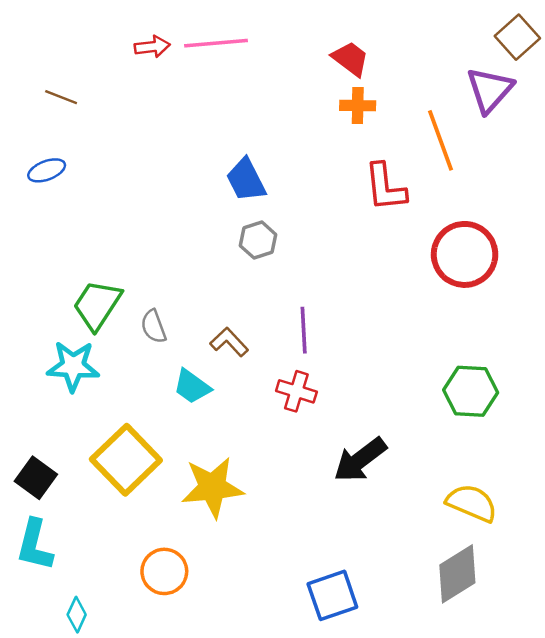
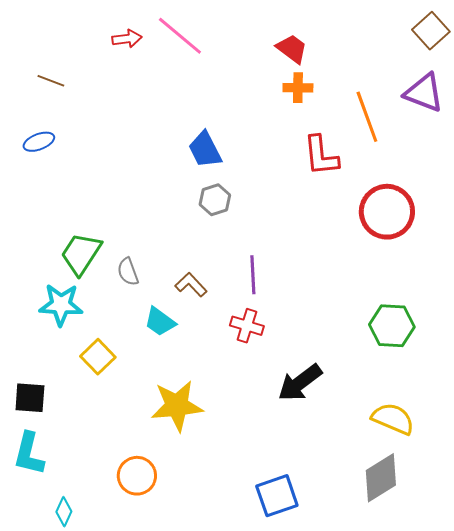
pink line: (216, 43) -> (180, 36), turned 45
purple triangle: (490, 90) -> (424, 93), moved, turned -51
yellow square: (126, 460) -> (98, 357), moved, size x0.6
black square: (36, 478) -> (30, 398), turned -32

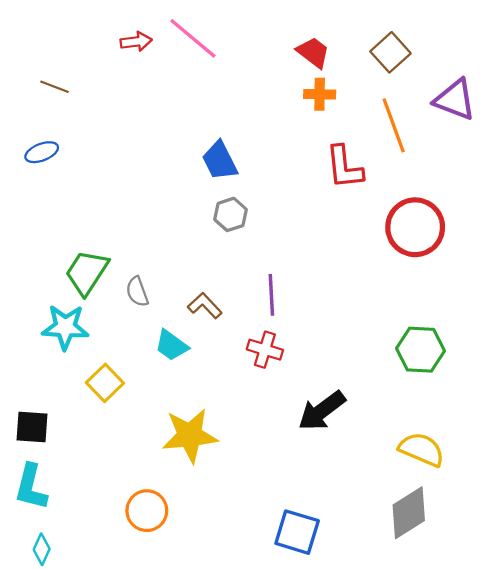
brown square: (431, 31) -> (390, 52), moved
blue square: (277, 496) -> (297, 532), turned 36
cyan diamond: (64, 512) -> (42, 549), moved

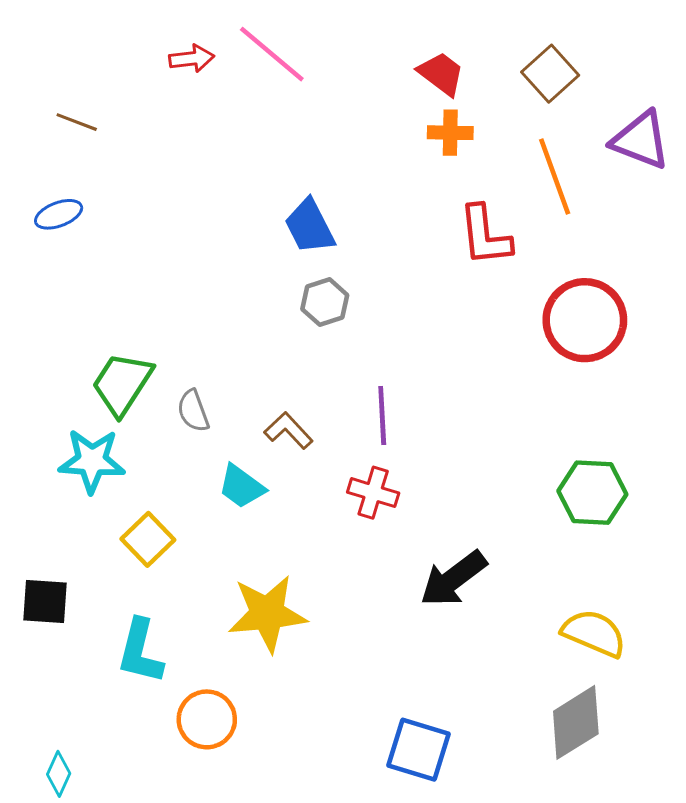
cyan L-shape: (31, 487) -> (140, 651), moved

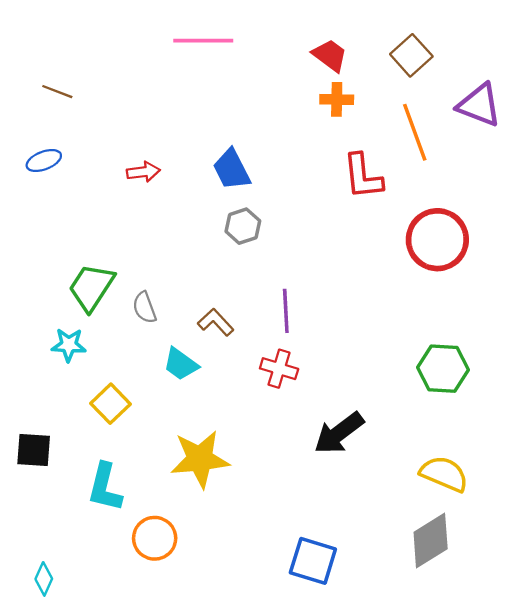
pink line: (272, 54) -> (203, 41), turned -40
red arrow: (192, 59) -> (143, 172), moved
cyan star: (92, 461) -> (69, 345), size x0.7

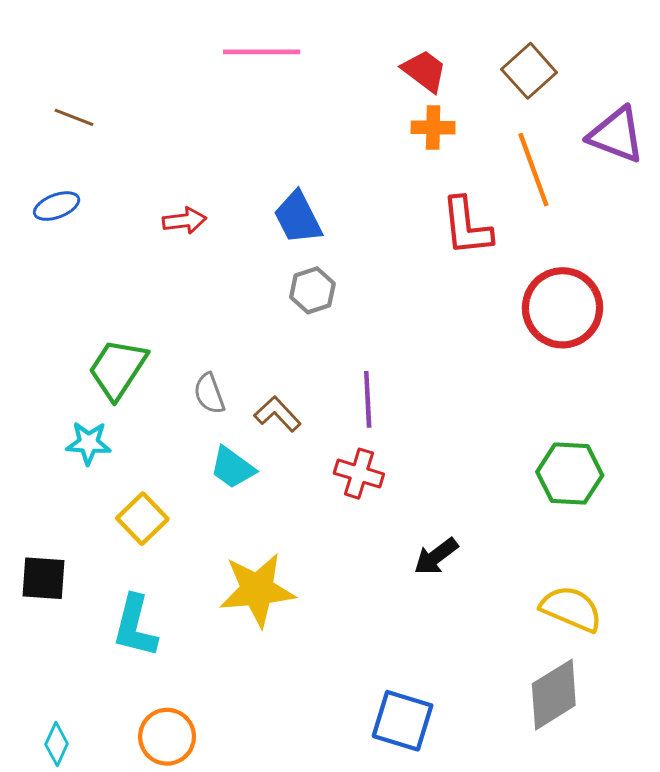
gray semicircle: (144, 308) -> (209, 394), moved
black arrow: (339, 433) -> (436, 556), size x0.7
orange circle: (155, 538) -> (167, 737), moved

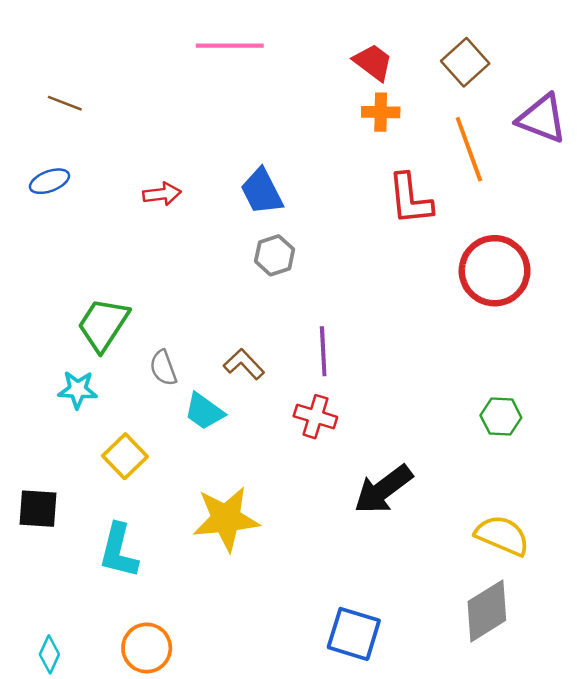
gray semicircle: (209, 394) -> (163, 368), moved
green hexagon: (570, 474) -> (501, 417), size x0.7
black arrow: (436, 556) -> (383, 489), size x1.5

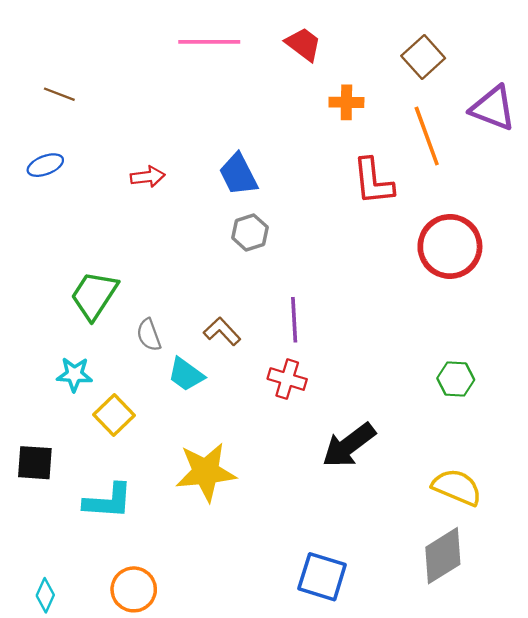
red trapezoid: (373, 62) -> (303, 44), moved
cyan star: (78, 390) -> (74, 374), moved
cyan L-shape: (119, 551) -> (108, 501), turned -100

